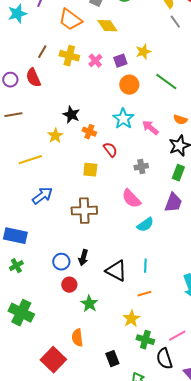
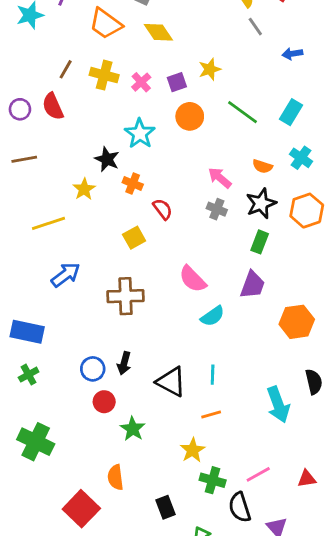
cyan star: (123, 119) -> (140, 134), moved
gray cross: (141, 167) -> (217, 209), moved, turned 32
yellow square: (90, 170) -> (134, 238), turned -35

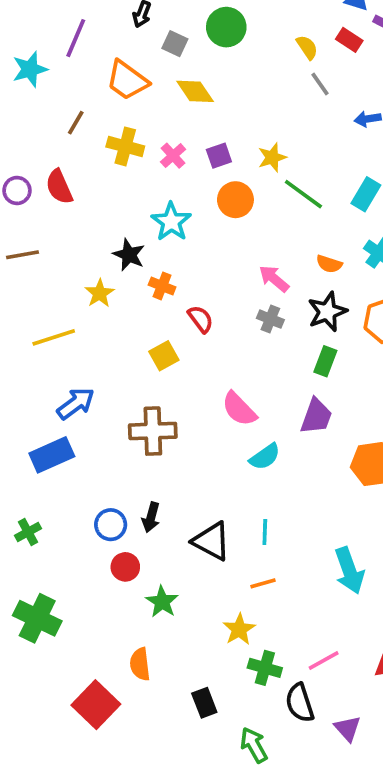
brown line: (66, 69) -> (76, 123), moved
yellow star: (210, 69) -> (272, 157), moved
blue rectangle: (27, 332) -> (52, 455), moved, turned -36

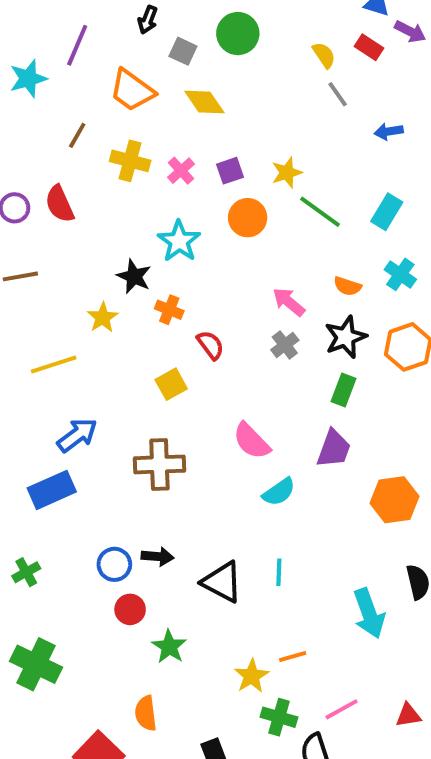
gray cross: (270, 319) -> (285, 345), turned 30
black arrow: (151, 517) -> (157, 557), turned -100
orange line: (263, 583) -> (293, 656), moved

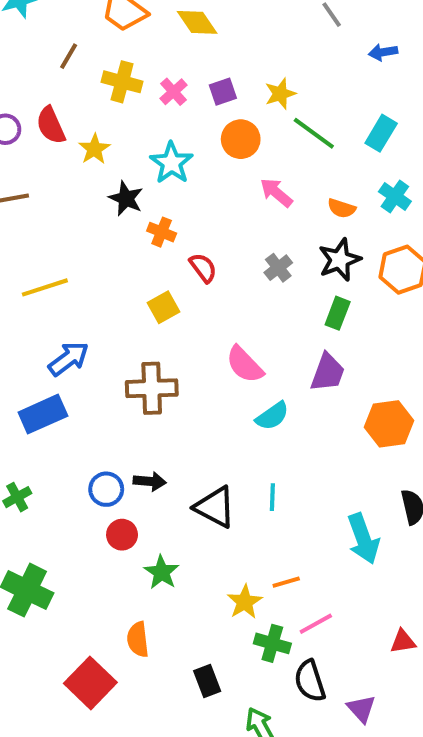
pink arrow: (289, 302) -> (276, 193), moved
yellow star: (103, 318) -> (94, 149), moved
pink line: (342, 709) -> (316, 624), moved

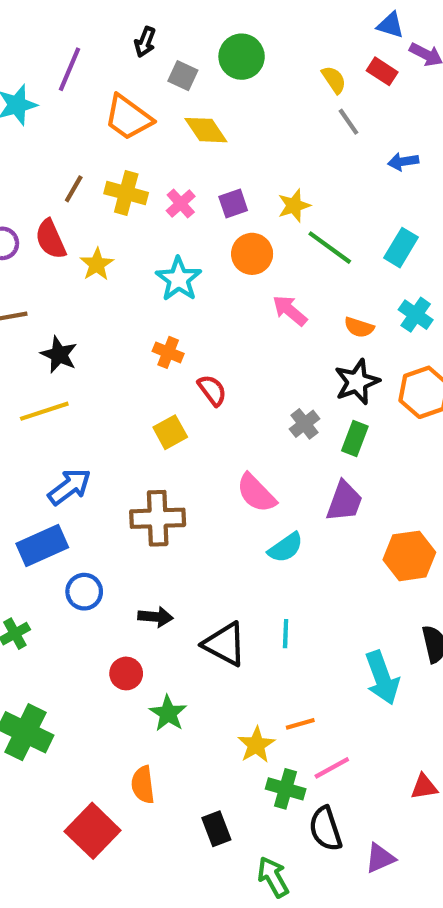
brown line: (69, 56) -> (74, 189), moved
black star: (126, 198) -> (59, 355), moved
gray cross: (278, 268) -> (304, 424), moved
blue circle: (106, 489) -> (84, 592), moved
purple triangle: (361, 709) -> (380, 858), turned 48

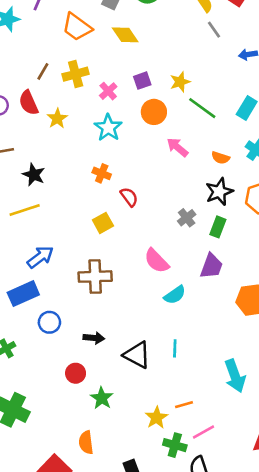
yellow cross: (126, 193) -> (76, 74), turned -30
pink cross: (181, 204) -> (108, 91), moved

